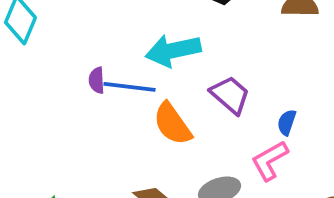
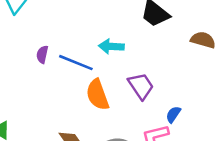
cyan arrow: (173, 51) -> (111, 46), size x0.7
purple semicircle: (97, 80) -> (42, 55), moved

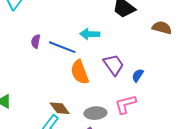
blue semicircle: (173, 114) -> (138, 75), moved

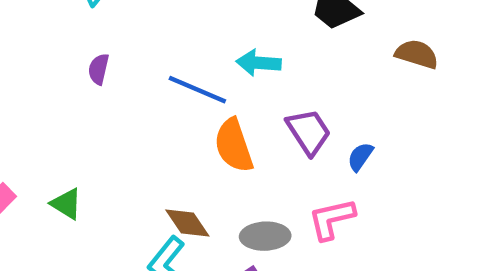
purple semicircle: (36, 41) -> (99, 69), moved

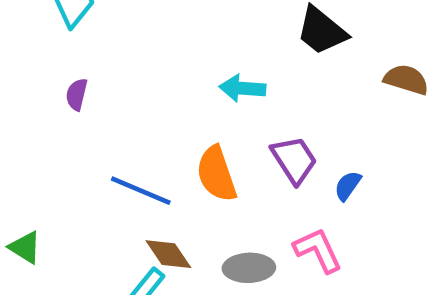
blue line: (197, 90) -> (141, 191), moved
green triangle: (66, 204) -> (25, 247), moved
pink L-shape: (332, 219) -> (318, 250), turned 78

